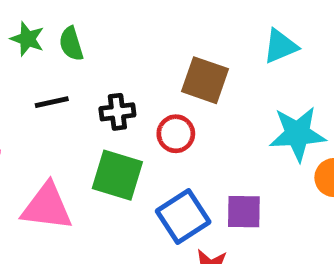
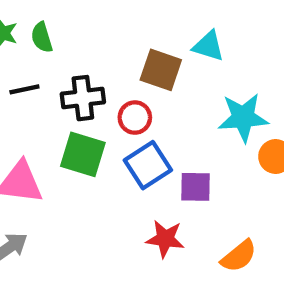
cyan triangle: (280, 46) -> (208, 46), moved, turned 40
black cross: (117, 112) -> (83, 98), size x1.4
blue square: (183, 216) -> (148, 165), moved

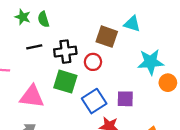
blue square: (148, 165) -> (94, 101), moved

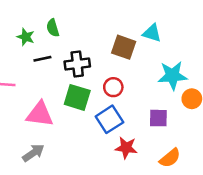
green star: (23, 17) -> (26, 37), moved
red circle: (93, 62) -> (113, 87), moved
purple square: (125, 99) -> (158, 118), moved

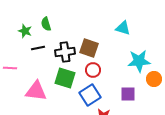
brown square: (124, 47) -> (89, 48), moved

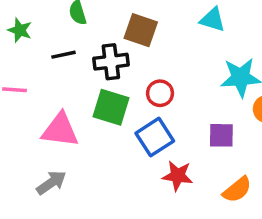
green star: (25, 31) -> (20, 30), moved
brown square: (89, 48) -> (141, 30), moved

